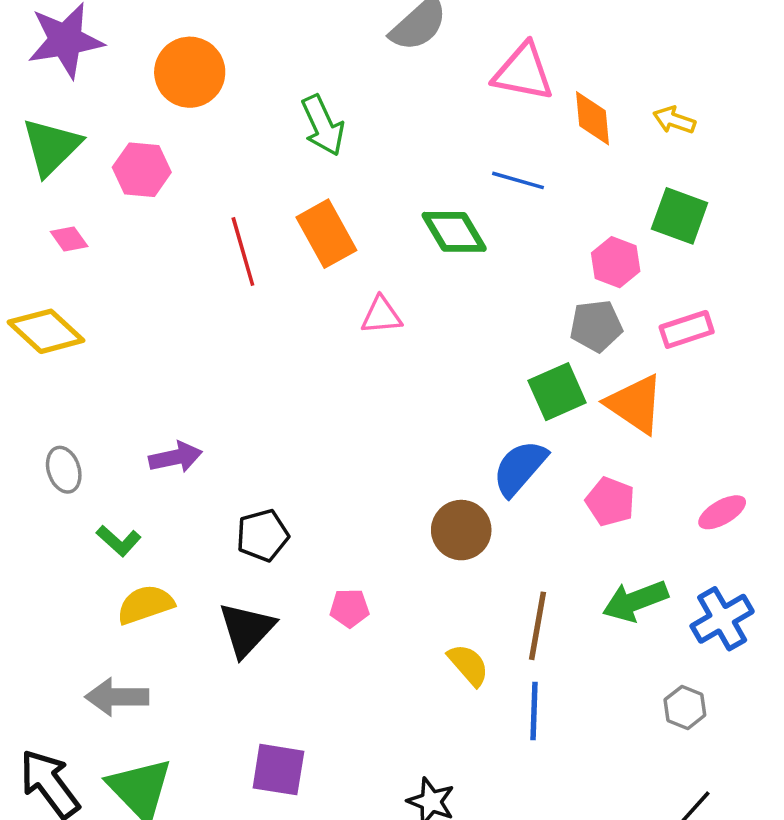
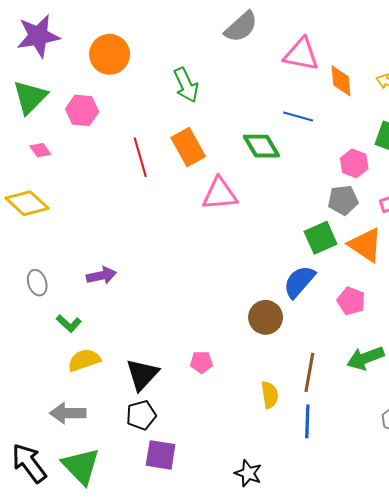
pink triangle: (381, 315) -> (220, 194), size x1.5
black pentagon: (262, 535) -> (141, 415), moved
yellow semicircle: (468, 665) -> (270, 395), turned 32

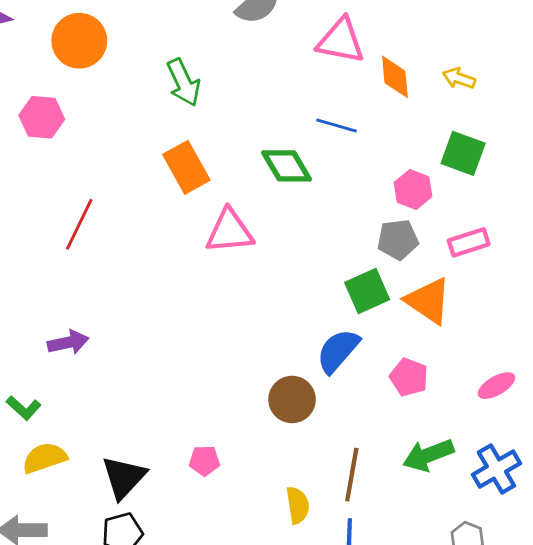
red line: (140, 157) -> (79, 224), moved, turned 42

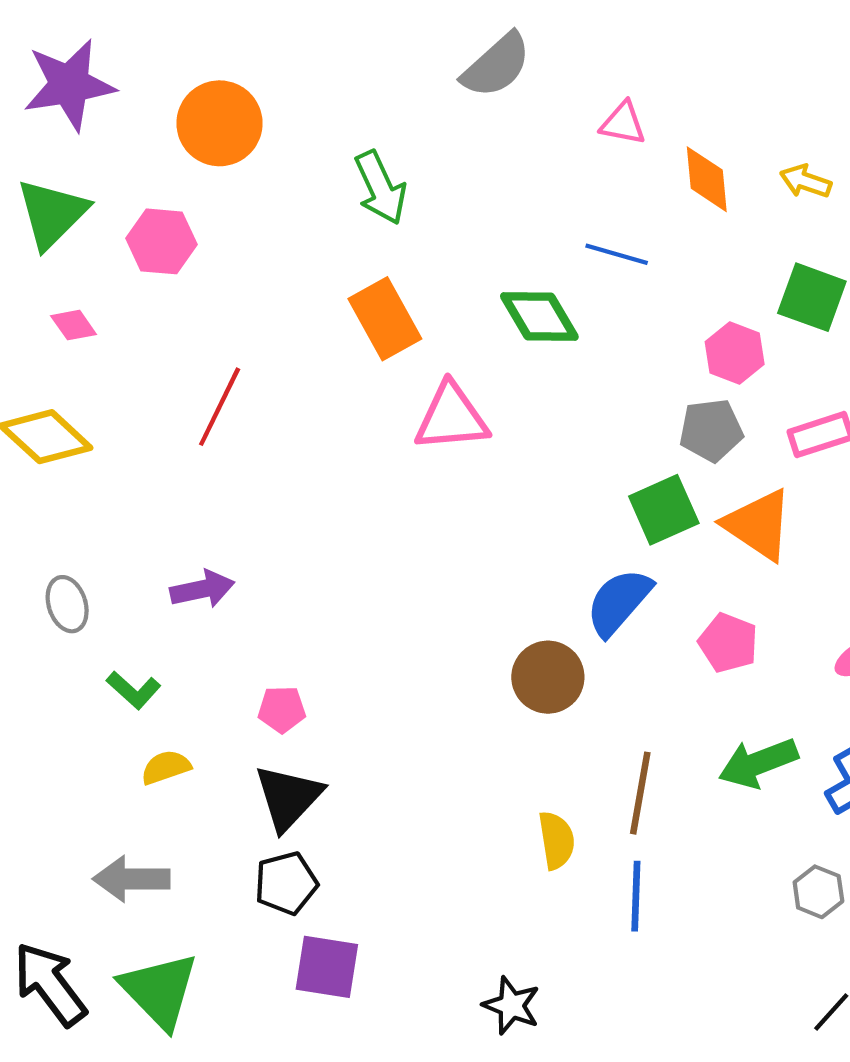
pink triangle: (341, 41) -> (623, 123), size x0.6
yellow semicircle: (45, 458) -> (166, 767), size x0.7
pink pentagon: (204, 461) -> (282, 709), moved

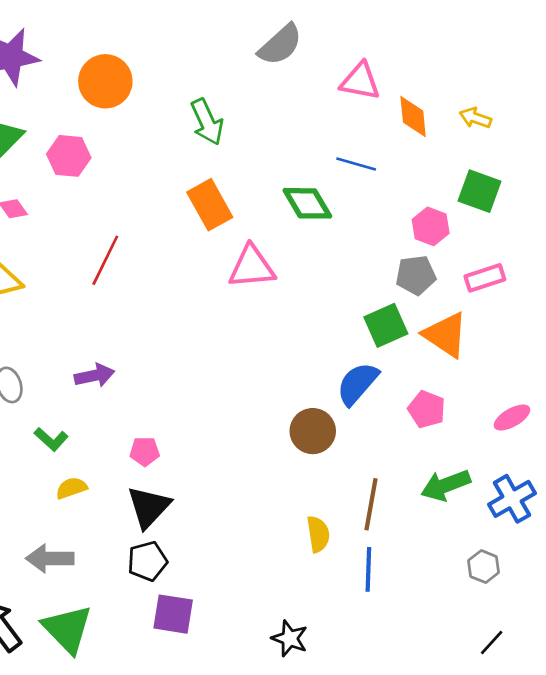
pink triangle: (623, 123) -> (360, 81), size x1.4

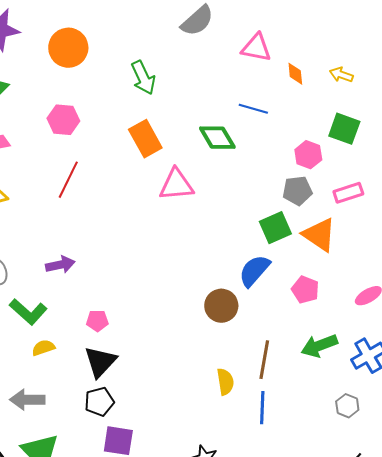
orange diamond: (413, 117) -> (295, 74), size x0.7
pink hexagon: (69, 156) -> (63, 120), moved
green L-shape: (51, 439) -> (28, 312), size x1.5

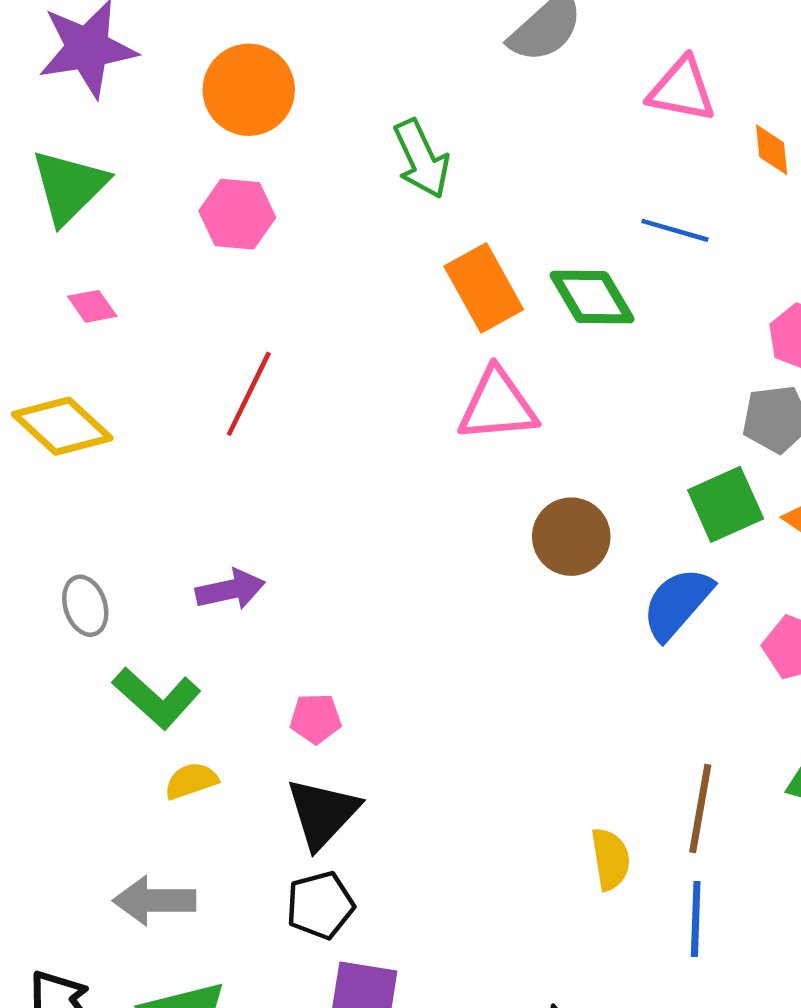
pink hexagon: (63, 120) -> (237, 214), moved
orange rectangle: (145, 139) -> (484, 288), moved
brown circle: (221, 306) -> (571, 537), moved

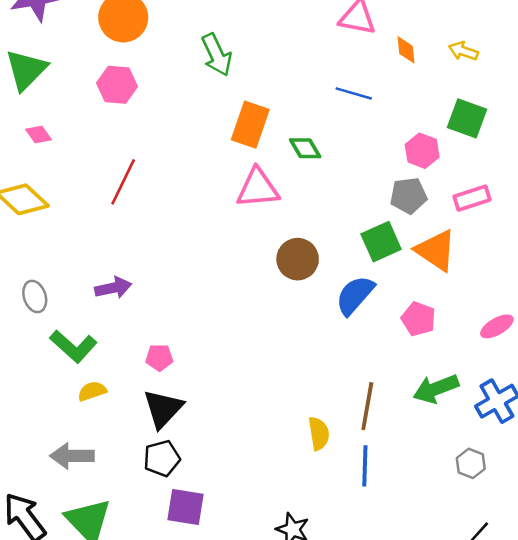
orange rectangle: (484, 288) -> (250, 125), turned 48
green diamond: (592, 297) -> (305, 148), moved, size x0.7

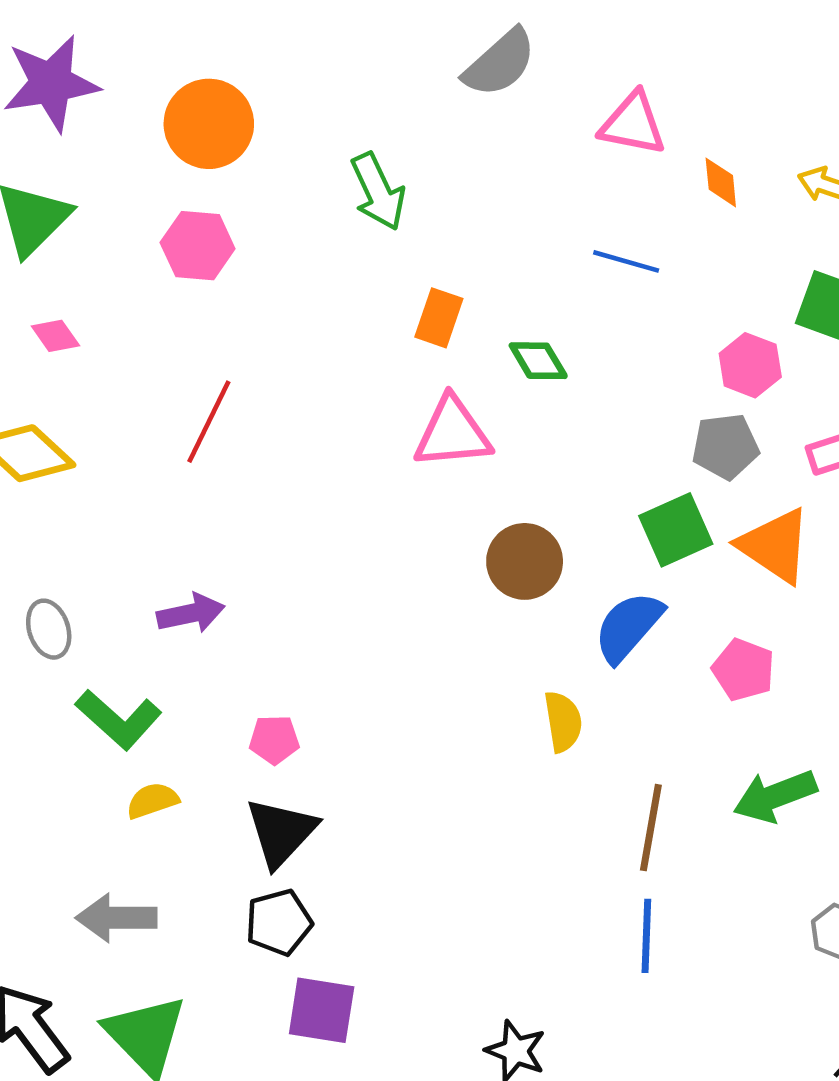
orange rectangle: (250, 125) -> (439, 318), size x0.7
yellow semicircle: (319, 434) -> (563, 722), moved

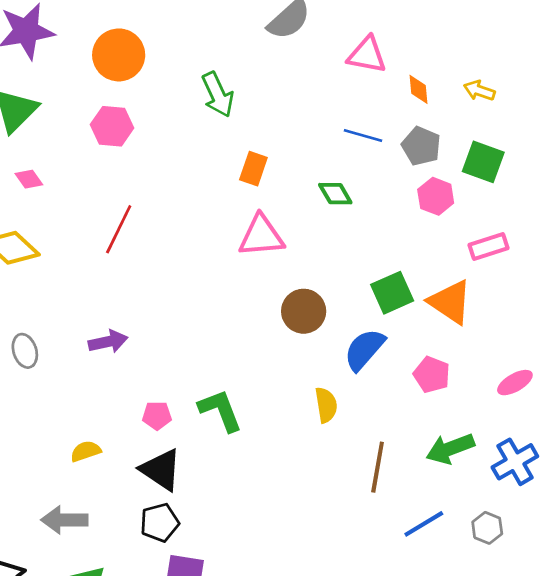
green diamond: (538, 361) -> (335, 194), moved
gray pentagon: (725, 446) -> (421, 146), moved, turned 30
green L-shape: (119, 719) -> (220, 410), moved, turned -153
black triangle: (281, 832) -> (161, 470), turned -39
blue line: (646, 936) -> (424, 524), moved, turned 57

